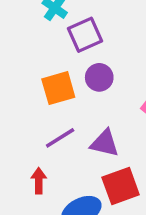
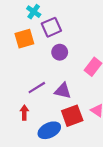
orange square: (58, 88) -> (24, 39), moved

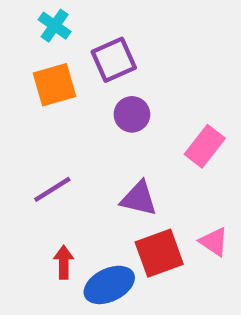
cyan cross: (34, 12) -> (55, 26), moved
purple line: (37, 88) -> (52, 189), moved
red arrow: (24, 113) -> (64, 262), moved

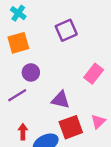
purple square: (114, 60) -> (66, 30), moved
purple circle: (132, 114) -> (31, 72), moved
pink triangle: (214, 242) -> (98, 121), turned 42

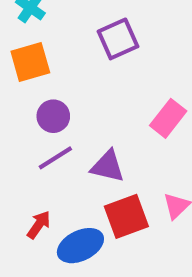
purple line: (17, 95) -> (55, 158), moved
red arrow: (23, 132) -> (39, 225), turned 35

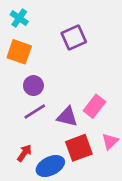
orange square: (30, 62) -> (19, 52), turned 35
pink rectangle: (168, 118) -> (94, 106), moved

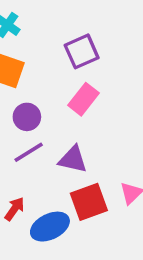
pink rectangle: (94, 106) -> (83, 99), moved

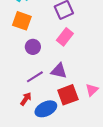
purple line: (29, 152) -> (35, 77), moved

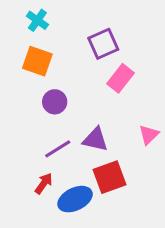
pink rectangle: (65, 37) -> (121, 78), moved
pink triangle: (92, 90) -> (149, 135), moved

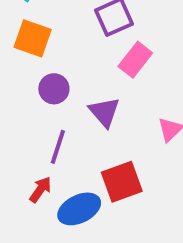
purple triangle: (95, 139) -> (104, 112), moved, turned 36
purple line: (58, 149) -> (58, 147), turned -40

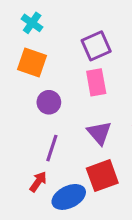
pink rectangle: (135, 60) -> (96, 82), moved, turned -48
purple triangle: (104, 112) -> (99, 133), moved

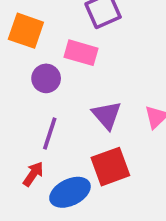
pink rectangle: (96, 82) -> (81, 53), moved, turned -64

